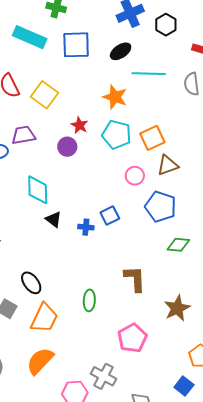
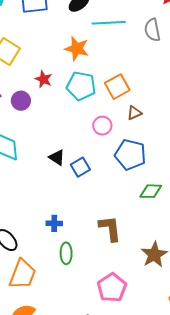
purple circle: (67, 147) -> (21, 101), moved
brown triangle: (168, 165) -> (134, 113), size x0.7
black triangle: (54, 219) -> (57, 157), moved
blue cross: (86, 227) -> (54, 223), moved

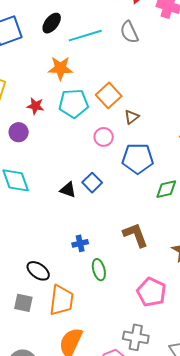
black triangle: (57, 157) -> (68, 190), moved

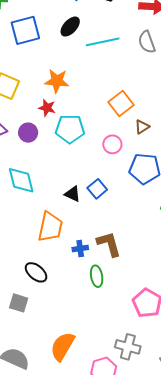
orange star: (60, 68) -> (57, 81), moved
cyan pentagon: (74, 104) -> (70, 129), moved
brown L-shape: (136, 235) -> (109, 244), moved
orange trapezoid: (61, 300) -> (50, 227), moved

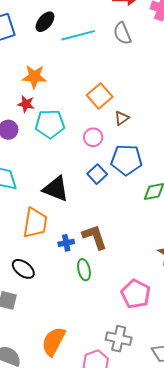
blue square: (97, 189) -> (97, 174), moved
black triangle: (73, 194) -> (56, 189), size x1.6

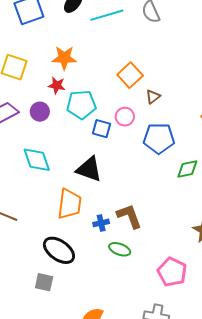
blue square: (97, 174) -> (101, 129), moved, turned -30
black ellipse: (23, 269) -> (59, 250), size x1.4
green ellipse: (84, 270) -> (120, 249), turned -55

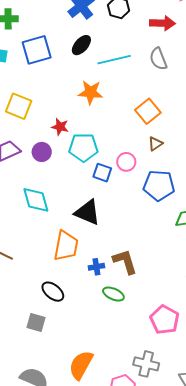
orange star: (64, 58) -> (91, 92), moved
orange square: (130, 75) -> (148, 111), moved
black ellipse: (59, 250) -> (53, 292), size x0.7

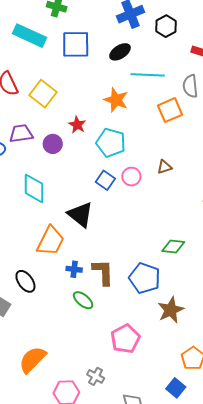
orange square: (148, 111) -> (170, 110), moved
cyan pentagon: (83, 147) -> (111, 143), moved
blue pentagon: (159, 185) -> (145, 278), moved
gray cross: (146, 364) -> (96, 376), size x0.7

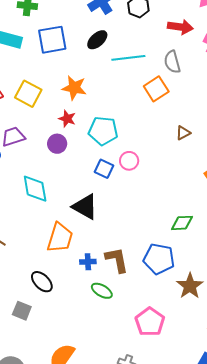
orange star: (116, 100) -> (74, 88), moved
purple circle: (53, 144) -> (57, 144), moved
brown triangle: (164, 167) -> (183, 133), moved

